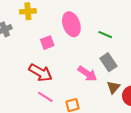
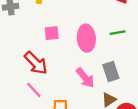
pink ellipse: (71, 24) -> (86, 38), moved
green line: (105, 35) -> (118, 33), moved, turned -48

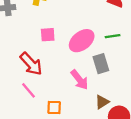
pink ellipse: (86, 38) -> (82, 41), turned 55
gray rectangle: (111, 72) -> (101, 64), moved

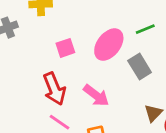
red arrow: (31, 64) -> (54, 89), turned 35
pink arrow: (79, 80) -> (96, 95), moved

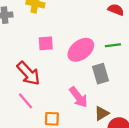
red arrow: (54, 89) -> (28, 73), turned -35
pink arrow: (96, 95) -> (78, 97), moved

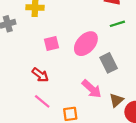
green line: (113, 45) -> (117, 24), moved
red arrow: (28, 73) -> (40, 75), size x0.7

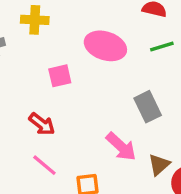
pink ellipse: (86, 44) -> (105, 46), moved, turned 65

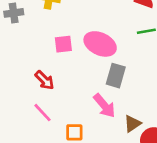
pink ellipse: (105, 46) -> (100, 44), moved
gray rectangle: (148, 107) -> (116, 76), moved, turned 35

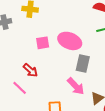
pink line: (42, 113) -> (20, 88), moved

